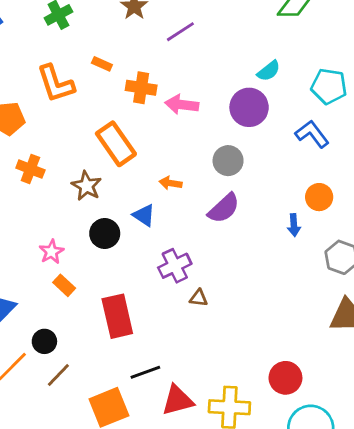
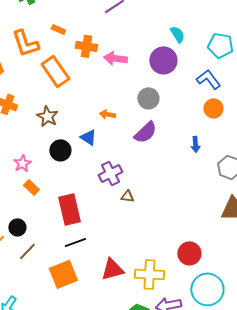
cyan semicircle: (269, 71) -> (177, 34), turned -84
orange rectangle: (116, 144) -> (55, 71), moved
orange circle: (319, 197) -> (213, 108), moved
black line: (145, 372) -> (75, 242), moved

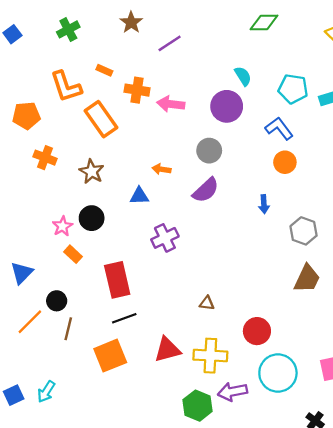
blue triangle: (88, 137) -> (139, 196), turned -36
black circle: (60, 150) -> (92, 218), moved
brown triangle: (127, 196) -> (207, 303), moved
brown line: (27, 251) -> (68, 329), turned -30

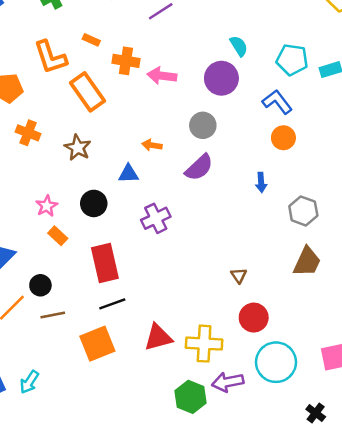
black circle: (92, 218) -> (94, 203), moved
brown triangle: (207, 303) -> (239, 275), moved, turned 49
brown line: (68, 329) -> (53, 315), turned 65

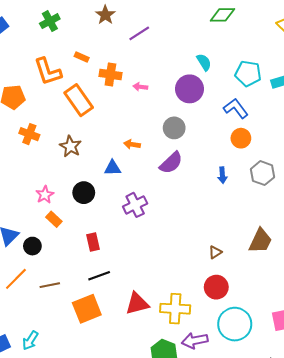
pink arrow: (162, 76) -> (140, 87), size x0.6
gray hexagon: (303, 211) -> (262, 173), moved
red rectangle: (105, 263) -> (93, 242), size x0.6
brown triangle: (239, 275) -> (215, 252), moved, turned 32
black circle: (40, 285) -> (32, 246), moved

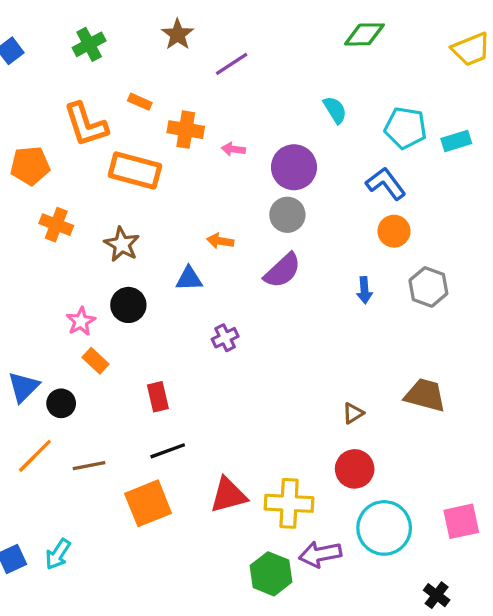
purple circle: (190, 89) -> (294, 167), moved
orange rectangle: (79, 100) -> (135, 171), turned -40
black circle: (84, 193) -> (128, 305), moved
purple cross: (135, 205) -> (225, 338), size x0.7
brown trapezoid: (260, 241) -> (425, 395), turned -100

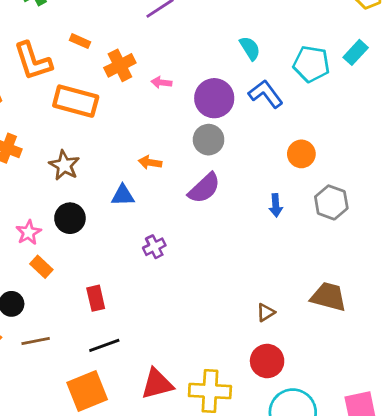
orange cross: (186, 130) -> (120, 65), turned -36
cyan rectangle: (456, 141) -> (356, 52), moved, turned -30
blue L-shape: (386, 184) -> (266, 94), moved
brown line: (89, 466) -> (36, 341), moved

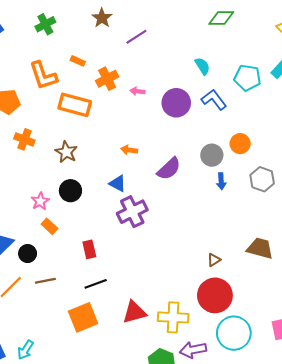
gray circle: (209, 140) -> (212, 155), moved
blue triangle: (123, 195) -> (118, 183), moved, turned 30
purple cross: (154, 247) -> (132, 212), size x1.8
red circle: (267, 361) -> (215, 295), size x1.4

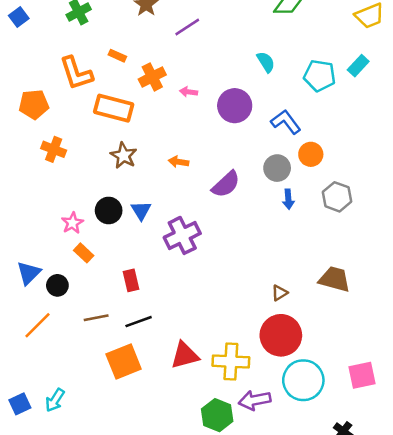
blue L-shape: (214, 100) -> (286, 122), moved
brown star: (66, 152) -> (124, 156), moved
blue triangle: (118, 183) -> (141, 210), moved, turned 30
brown line: (45, 281) -> (96, 318), moved

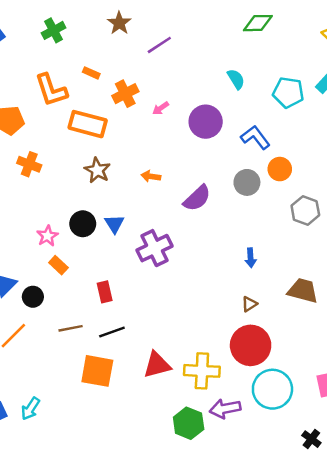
pink arrow: (188, 92) -> (161, 108), turned -42
blue arrow: (288, 199) -> (251, 258), moved
orange square: (124, 362) -> (97, 371), turned 32

